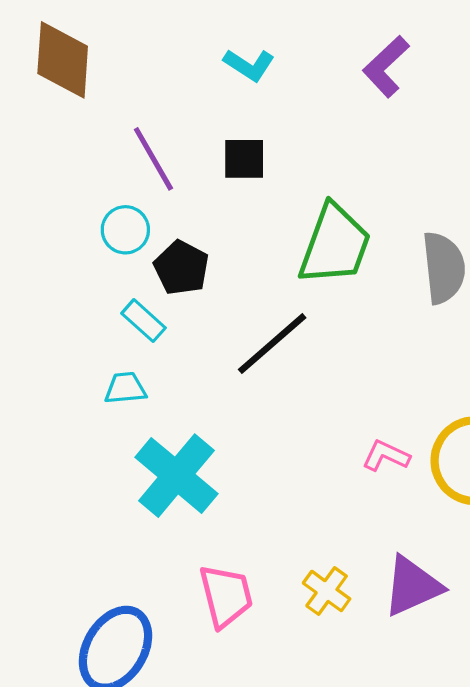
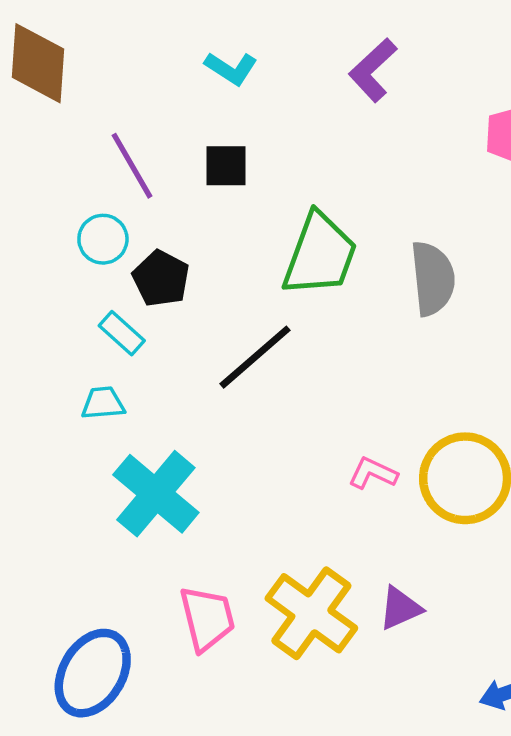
purple triangle: (412, 586) -> (400, 608), size x0.7
yellow cross: (327, 591) -> (311, 613), size x1.8

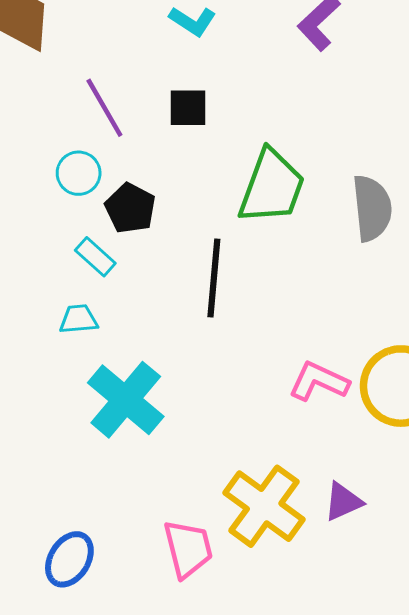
black line: (255, 357) -> (214, 278), turned -44
pink L-shape: (373, 473) -> (319, 381), size x1.4
pink trapezoid: (207, 618) -> (188, 549), moved
blue ellipse: (93, 673) -> (69, 559), size x0.7

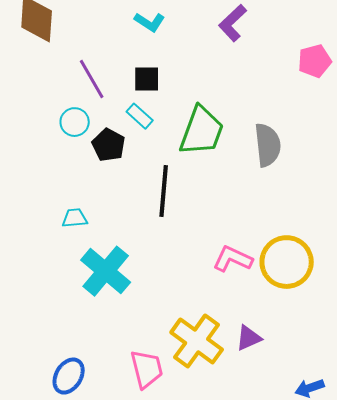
cyan rectangle: (95, 257) -> (140, 116), moved

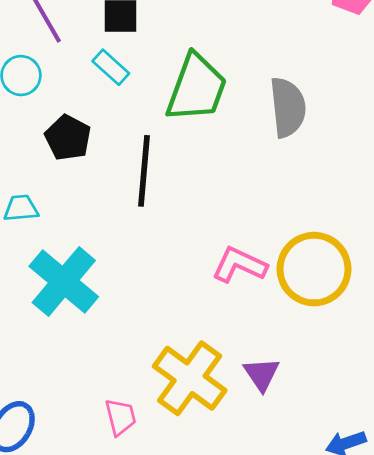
black pentagon: (109, 145) -> (68, 138), moved
purple triangle: (249, 338) -> (261, 374), turned -40
pink trapezoid: (147, 369) -> (120, 417), size x0.7

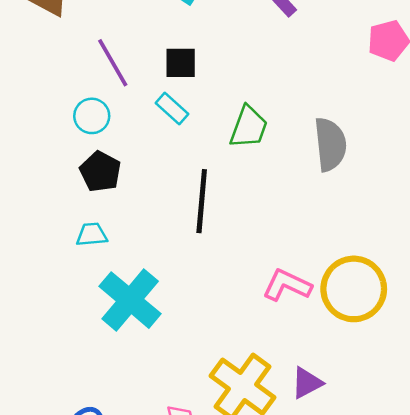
green trapezoid: (197, 88) -> (249, 127), size x0.7
black pentagon: (68, 138) -> (100, 172), moved
purple triangle: (261, 374) -> (307, 383), turned 36

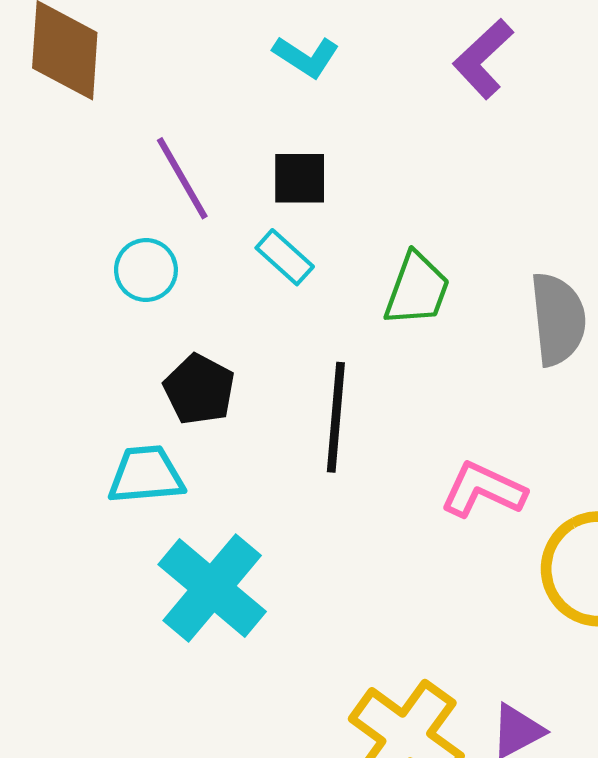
black pentagon: (100, 172) -> (199, 390), moved
cyan trapezoid: (92, 235) -> (146, 475), size x1.4
pink L-shape: (287, 285) -> (483, 490), moved

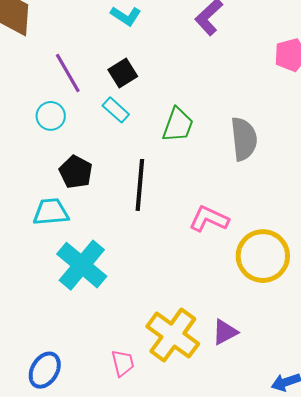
black square: (300, 178) -> (123, 73), turned -32

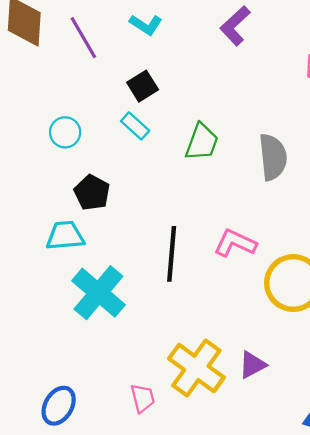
purple line: (68, 73) -> (83, 38), moved
black line: (140, 185) -> (172, 254), moved

